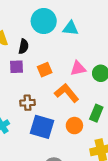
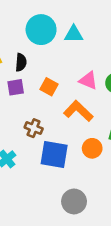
pink triangle: (78, 68) -> (88, 80), turned 42
orange square: (45, 70) -> (49, 87), turned -32
brown cross: (27, 103) -> (34, 128), turned 32

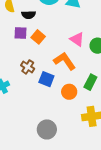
black semicircle: (21, 62) -> (29, 15), turned 72
orange square: (49, 87) -> (38, 37), moved
blue square: (54, 154) -> (46, 79), moved, size x0.7

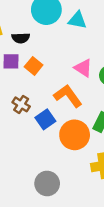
blue square: (46, 79) -> (45, 119), turned 35
orange circle: (69, 92) -> (75, 135), size x1.5

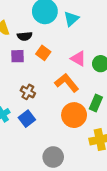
cyan triangle: (77, 20) -> (71, 19), turned -49
orange square: (34, 66) -> (43, 53), moved
blue square: (45, 119) -> (27, 119), moved

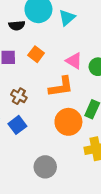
black semicircle: (25, 36) -> (17, 25), moved
orange L-shape: (67, 83) -> (61, 87), turned 120

